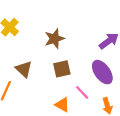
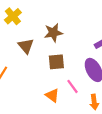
brown triangle: (24, 69) -> (26, 46), moved

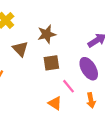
orange triangle: (52, 95) -> (55, 103), moved

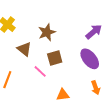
pink line: (69, 86) -> (40, 71), moved
orange triangle: (55, 103) -> (63, 95), turned -32

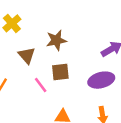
purple ellipse: (90, 59) -> (101, 80), turned -75

